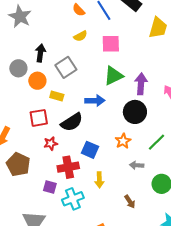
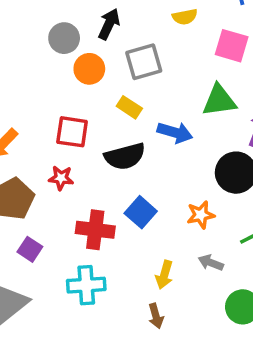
yellow rectangle: (57, 96) -> (129, 107), moved
red star: (51, 143) -> (61, 178), moved
yellow arrow: (99, 180) -> (164, 275), moved
purple square: (50, 187) -> (30, 249), moved
brown arrow: (130, 202) -> (156, 316), moved

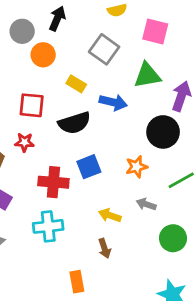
gray square: (144, 62) -> (104, 49), moved, turned -36
blue square: (141, 212) -> (89, 167), turned 30
yellow arrow: (164, 275) -> (110, 215), turned 95

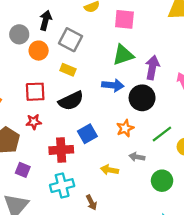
gray square: (104, 49) -> (71, 40), moved
blue arrow: (113, 102) -> (113, 85), moved
brown arrow: (105, 248) -> (91, 203), moved

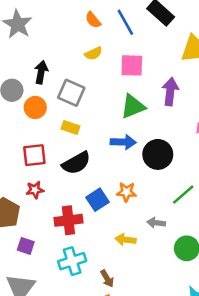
purple arrow: (152, 68) -> (170, 92), moved
orange star: (125, 128) -> (126, 192), moved, turned 30

